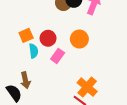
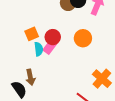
pink rectangle: (58, 56) -> (50, 47), moved
orange cross: (87, 87) -> (102, 79), moved

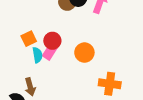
orange circle: (83, 38) -> (84, 53), moved
orange cross: (102, 79) -> (110, 84), turned -30

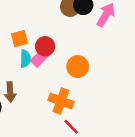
orange cross: (110, 84) -> (61, 101), moved

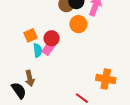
orange circle: (78, 67) -> (78, 24), moved
orange cross: (61, 101) -> (106, 79), moved

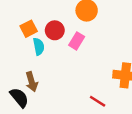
pink rectangle: (49, 48) -> (77, 41), moved

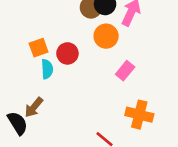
pink rectangle: (77, 41) -> (125, 71), moved
brown arrow: (32, 82) -> (34, 107), turned 48

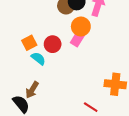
cyan semicircle: (47, 69) -> (38, 59), turned -40
pink rectangle: (125, 71) -> (77, 39), moved

